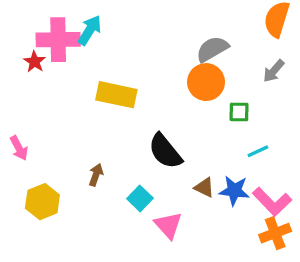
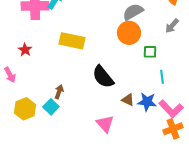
red star: (35, 62) -> (25, 50), moved
cyan line: (258, 151) -> (162, 77), turned -72
cyan square: (140, 198) -> (51, 107), moved

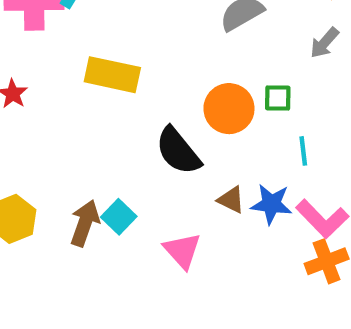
orange circle: (129, 33) -> (229, 109), moved
brown arrow: (59, 92) -> (85, 223), moved, size x1.5
cyan square: (51, 107) -> (119, 217), moved

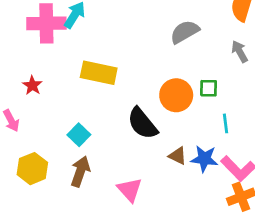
gray arrow: (324, 43) -> (240, 52), turned 110
cyan square: (119, 217) -> (79, 135), moved
pink triangle: (182, 251) -> (130, 190), moved

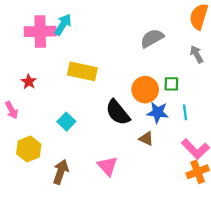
blue star: (204, 159) -> (158, 112), moved
brown arrow: (80, 171) -> (61, 172), moved

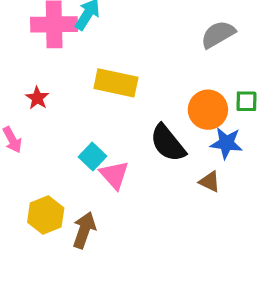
yellow hexagon: (29, 149) -> (46, 215), moved
pink triangle: (107, 166) -> (114, 175), moved

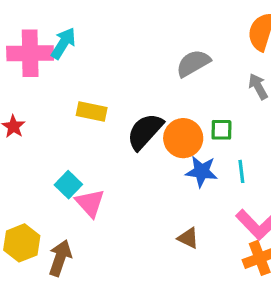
yellow rectangle: (116, 83) -> (92, 111), size x0.7
black semicircle: (168, 143) -> (145, 131), moved, turned 81
brown triangle: (210, 182) -> (188, 238), moved

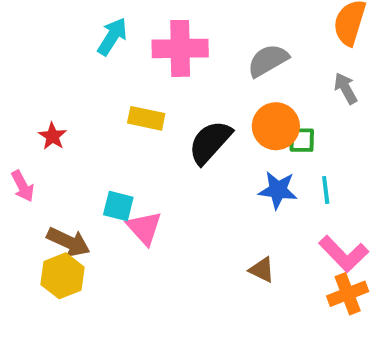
pink cross: (30, 53) -> (180, 48), moved
orange circle: (183, 138) -> (276, 126), moved
cyan square: (68, 185) -> (118, 206), turned -30
brown arrow: (60, 258) -> (68, 242), moved, turned 96

